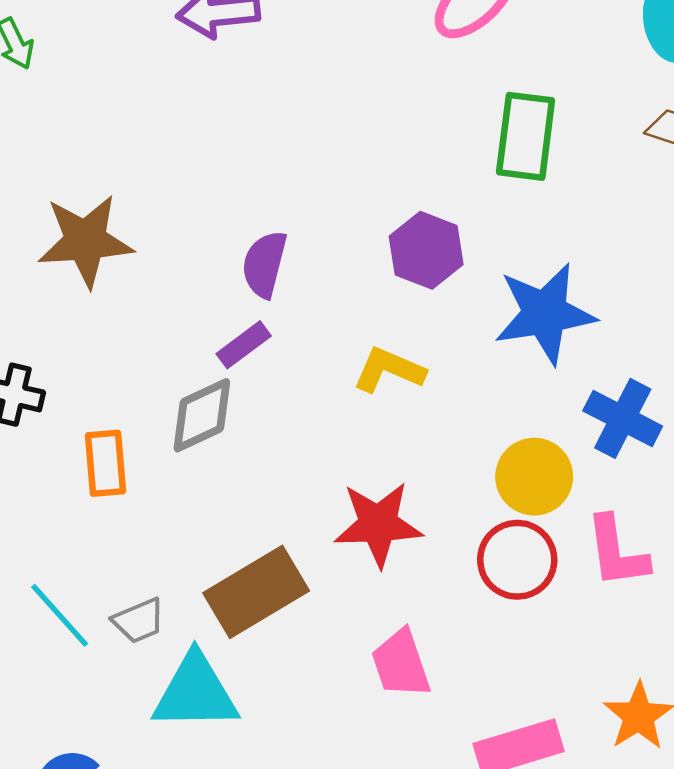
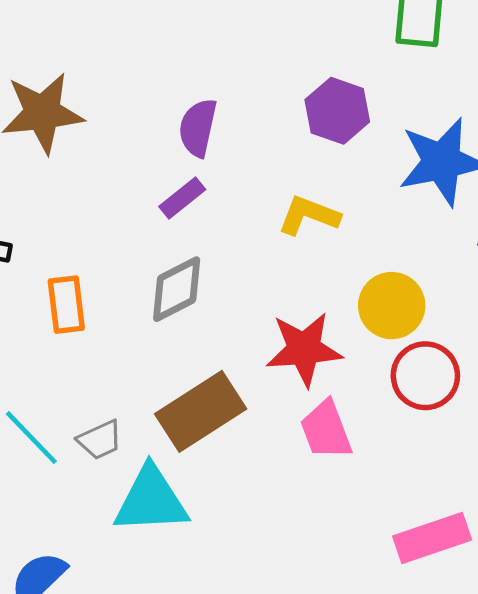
gray diamond: (202, 415) -> (177, 289), moved
yellow circle: (534, 477) -> (392, 306), moved
pink trapezoid: (401, 664) -> (326, 430), moved

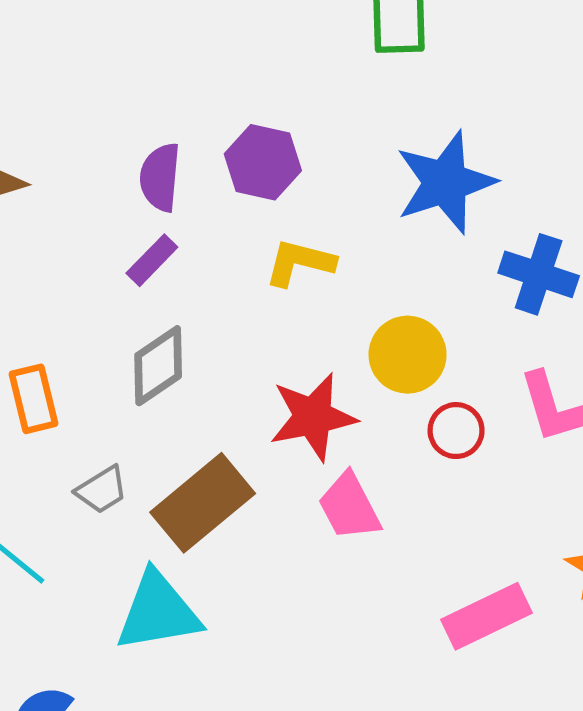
purple hexagon: (337, 111) -> (263, 162), moved
red circle: (425, 376) -> (456, 431), size x0.7
gray trapezoid: (100, 440) -> (102, 490), moved

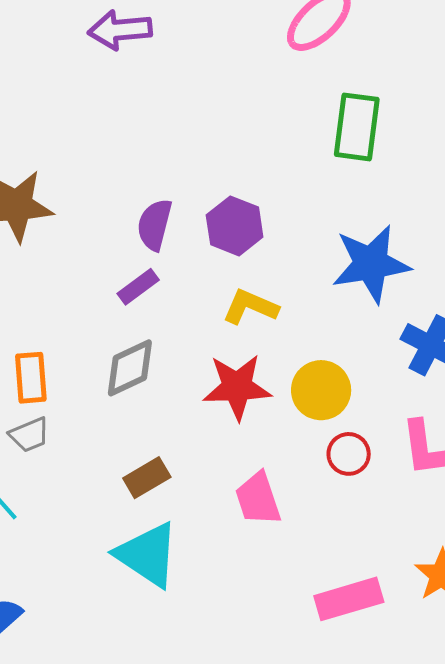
red star: (313, 417) -> (237, 387), moved
gray trapezoid: (102, 490) -> (29, 435), moved
brown rectangle: (203, 503) -> (147, 478), size x0.6
cyan triangle: (158, 612) -> (147, 555), moved, turned 34

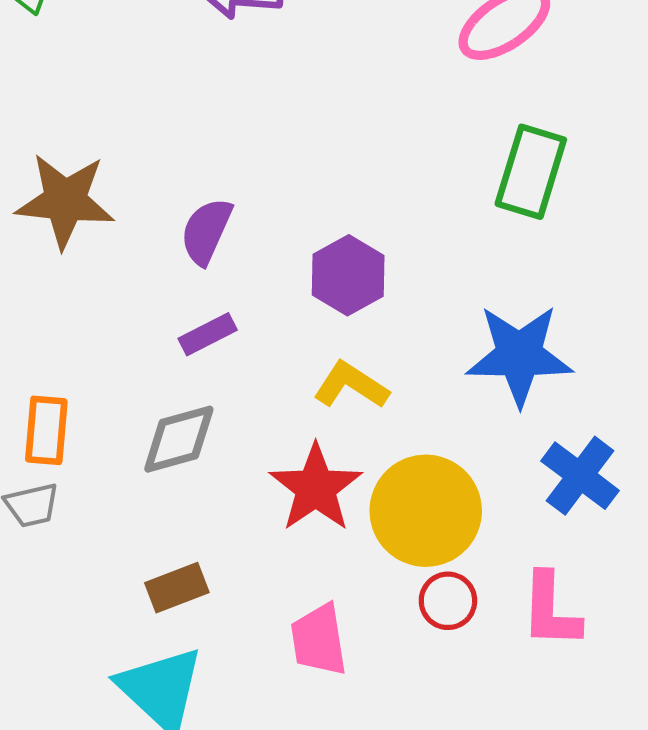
purple semicircle: (155, 225) -> (206, 231), moved
red star: (237, 387) -> (316, 488), turned 30
yellow circle: (321, 390) -> (426, 511), size x1.4

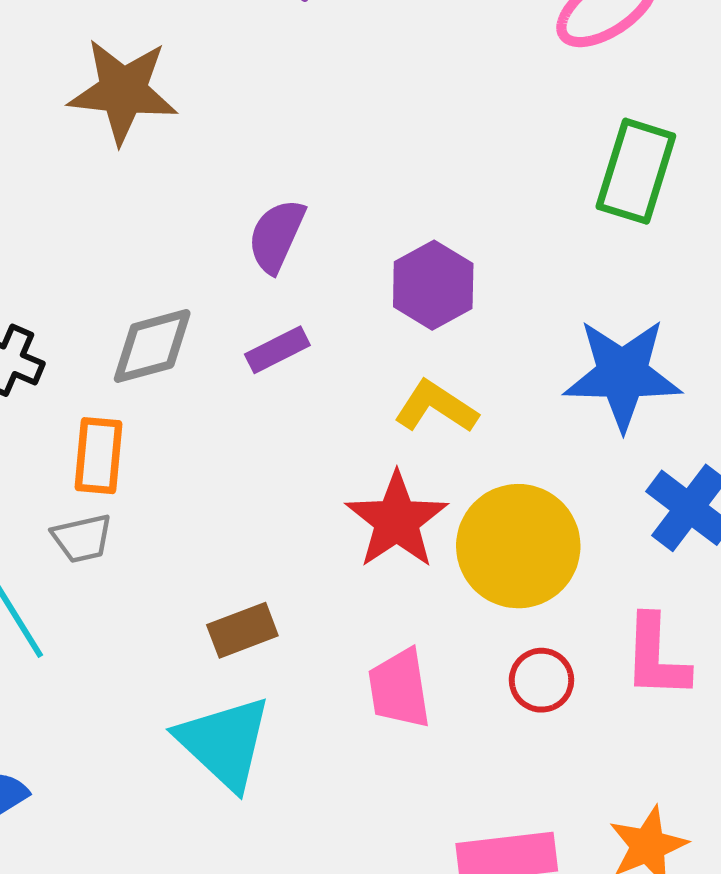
brown star: (65, 201) -> (123, 91), moved
gray diamond: (179, 439) -> (152, 346), moved
red circle: (448, 601) -> (541, 680), moved

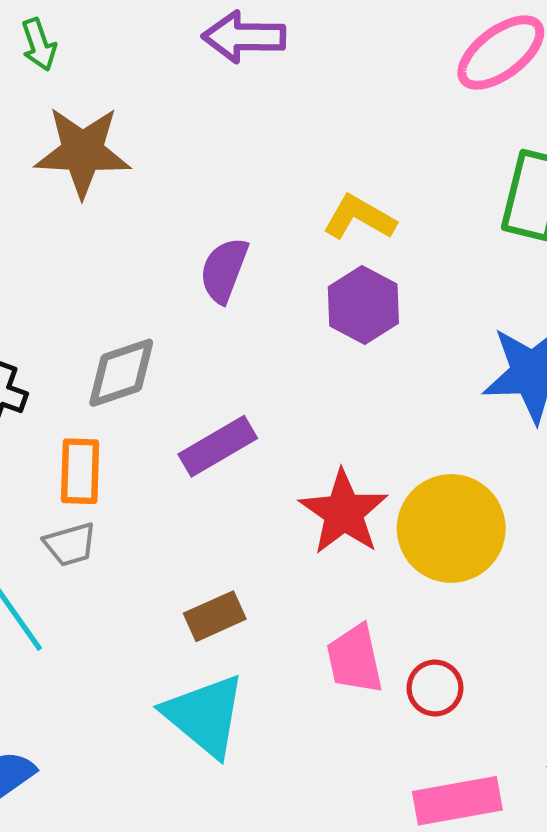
purple rectangle: (277, 350) -> (218, 446), moved, size x1.4
yellow L-shape: (436, 407) -> (359, 218), moved
red circle: (541, 680) -> (435, 688), moved

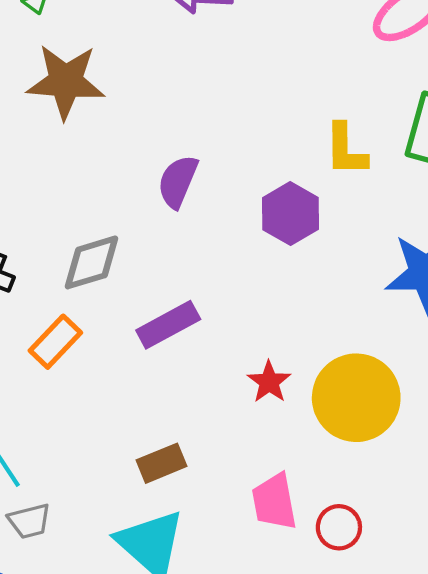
yellow L-shape: (359, 218) -> (346, 150), moved, turned -122
orange rectangle: (80, 471) -> (55, 342), turned 40
red star: (344, 512) -> (269, 382), size x0.6
gray trapezoid: (70, 544) -> (29, 521), moved

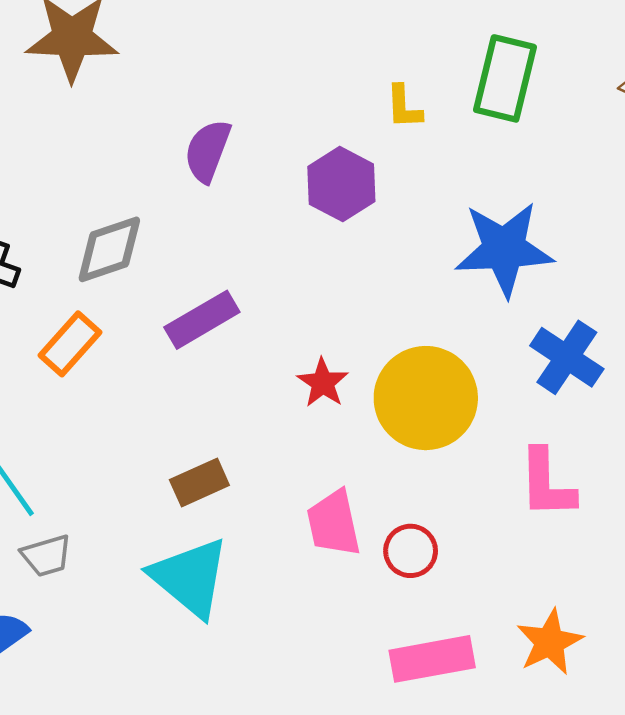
yellow L-shape: (346, 150) -> (404, 107), size x0.7

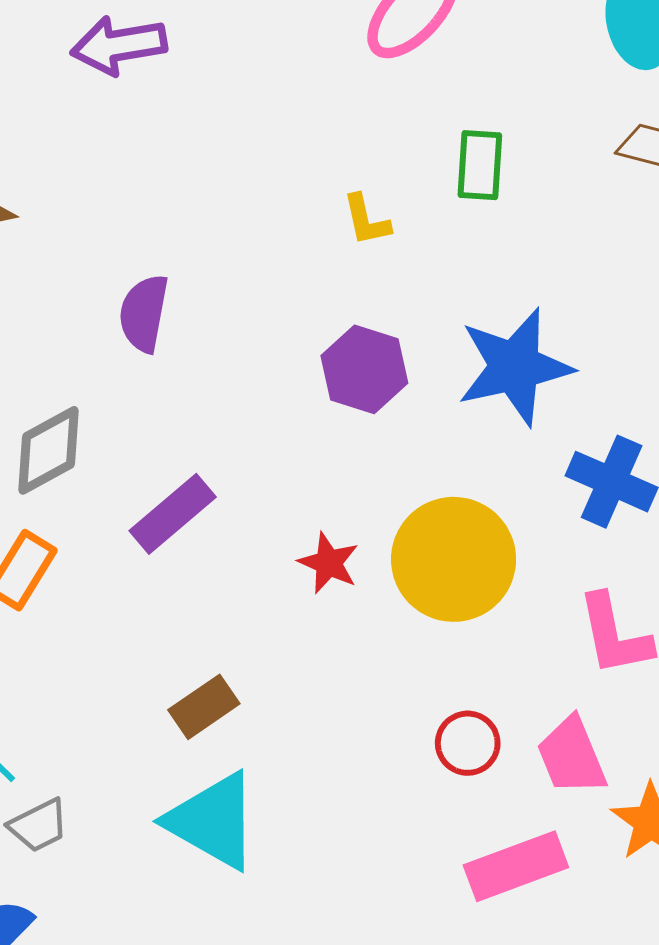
green rectangle: (505, 78) -> (480, 165), size x0.7
purple hexagon: (341, 184) -> (364, 369), moved
pink trapezoid: (334, 523) -> (572, 756), moved

